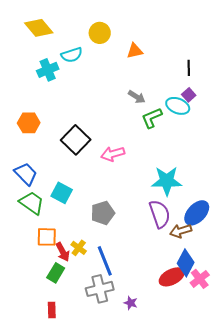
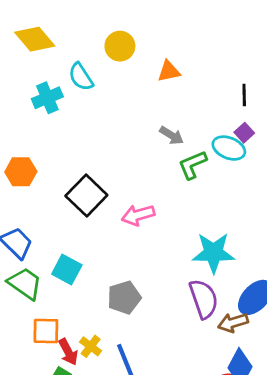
cyan semicircle: (72, 55) -> (81, 77), turned 75

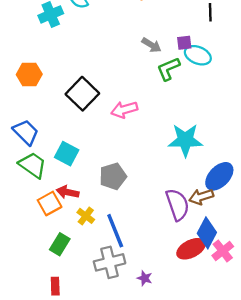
purple square: (244, 133) -> (184, 43), moved, turned 35
purple semicircle: (204, 299) -> (177, 205), moved
orange square: (46, 331) -> (50, 203), turned -30
red arrow: (68, 352) -> (68, 192), moved, turned 130

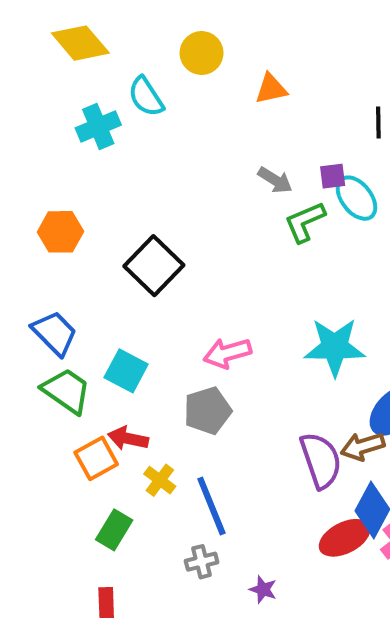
cyan ellipse: (198, 55) -> (357, 198), turned 30
pink arrow: (124, 110) -> (227, 353), moved
gray cross: (110, 262) -> (202, 562), size x0.6

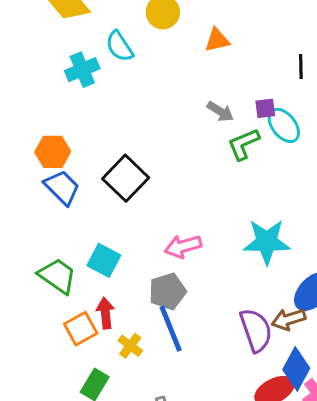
blue trapezoid: (55, 333) -> (62, 187), moved
red arrow: (128, 438) -> (105, 313), turned 72
blue line: (211, 506) -> (171, 329), moved

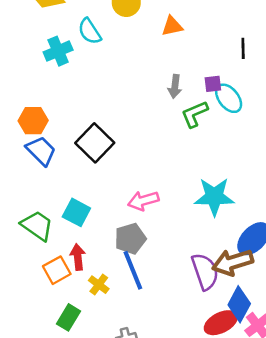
gray arrow: (220, 111) -> (175, 86), turned 65
brown arrow: (288, 319) -> (233, 262), size x1.4

